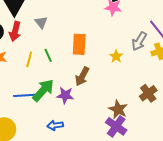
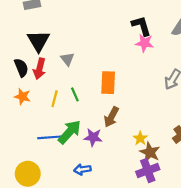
yellow star: (116, 56) -> (140, 138), moved
purple cross: (116, 126) -> (148, 171), turned 35

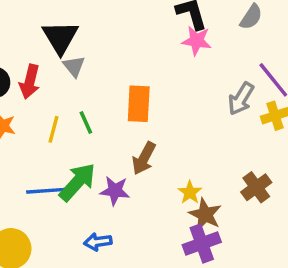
black triangle: (38, 41) -> (60, 37), moved

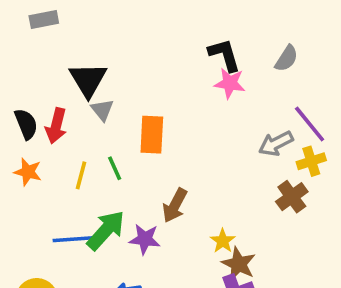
gray arrow: (241, 99) -> (276, 143), turned 32
orange rectangle: (139, 104) -> (152, 135), moved
brown cross: (256, 187) -> (292, 197), moved

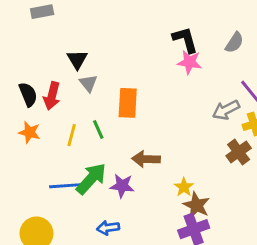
black triangle: (88, 80) -> (77, 59), size x0.7
brown arrow: (175, 205) -> (146, 159), turned 64

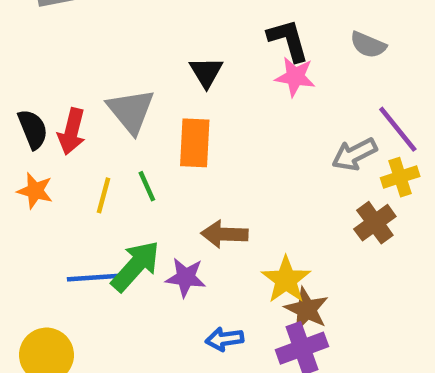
gray semicircle: (234, 43) -> (368, 45), turned 80
black triangle: (77, 59) -> (206, 72), moved
gray triangle: (88, 83) -> (131, 111), size x1.6
yellow star: (184, 187) -> (286, 280), size x1.5
blue arrow: (108, 228) -> (224, 339), moved

